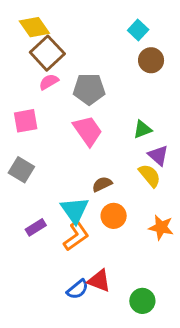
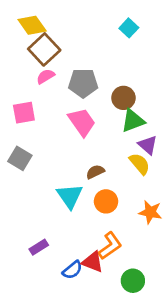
brown circle: (151, 60) -> (123, 98), moved
green triangle: (142, 129) -> (133, 121), size x1.4
purple rectangle: (36, 227) -> (39, 247), moved
orange L-shape: (76, 236) -> (110, 246), moved

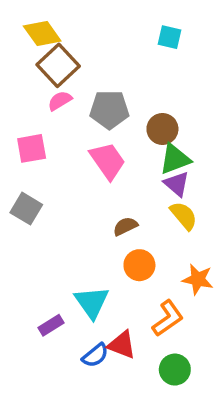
cyan square: (129, 28) -> (170, 37), turned -30
purple triangle: (148, 145) -> (177, 184), moved
cyan triangle: (70, 196) -> (92, 302), moved
orange L-shape: (110, 246) -> (168, 318), moved

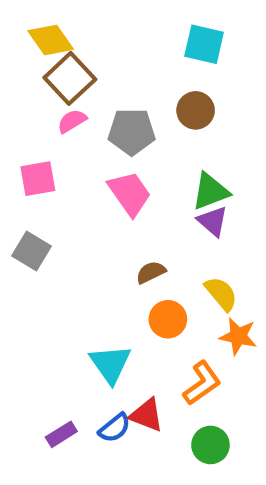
cyan square: (170, 37) -> (204, 44), size x1.4
brown circle: (162, 129) -> (196, 110), moved
yellow semicircle: (184, 216) -> (221, 294), moved
purple rectangle: (51, 325) -> (61, 434), moved

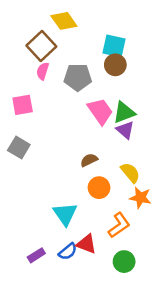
yellow diamond: (51, 40) -> (64, 21), moved
cyan square: (204, 44) -> (114, 46), moved
pink semicircle: (72, 121) -> (43, 71), turned -42
pink trapezoid: (130, 193) -> (100, 111), moved

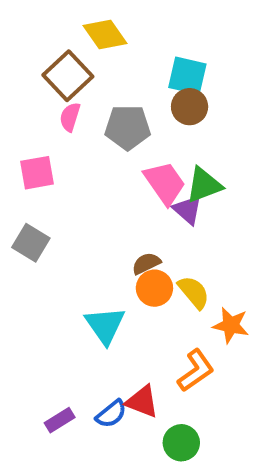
purple triangle: (125, 130) -> (187, 210), moved
yellow semicircle: (130, 173) -> (194, 292), moved
orange circle: (99, 188) -> (154, 288), moved
cyan triangle: (65, 214) -> (105, 325), moved
green circle: (124, 262) -> (181, 443), moved

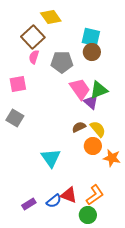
brown semicircle: (146, 263) -> (79, 127), moved
orange circle: (154, 288) -> (93, 146), moved
yellow semicircle: (194, 292) -> (98, 129), moved
orange L-shape: (196, 371) -> (95, 195), moved

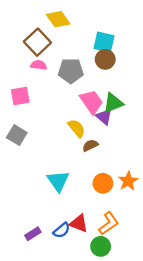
pink semicircle: (34, 57) -> (39, 65), turned 80
yellow semicircle: (98, 129) -> (77, 128), moved
orange circle: (93, 146) -> (103, 183), moved
orange star: (112, 158) -> (128, 181), turned 30

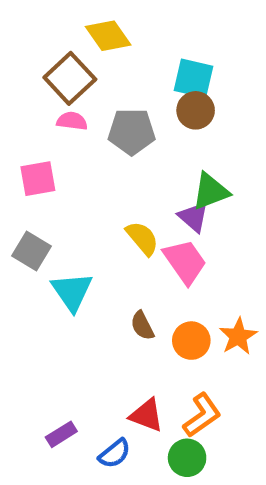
pink trapezoid: (91, 102) -> (185, 262), moved
brown semicircle: (90, 145) -> (142, 326), moved, turned -91
cyan triangle: (58, 181) -> (72, 292), moved
blue semicircle: (62, 230) -> (115, 454), moved

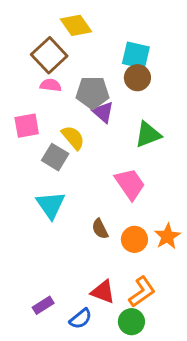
purple triangle: (193, 217) -> (103, 112), moved
yellow semicircle: (142, 238) -> (73, 138), moved
gray square: (31, 251) -> (55, 157), moved

